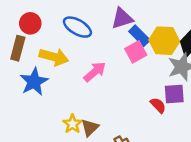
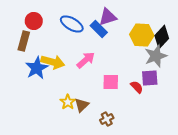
blue rectangle: (139, 36) -> (99, 29), moved
pink square: (136, 52) -> (111, 82), moved, turned 30
yellow arrow: (54, 57) -> (53, 62), moved

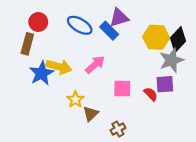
yellow star: (68, 102) -> (75, 100), moved

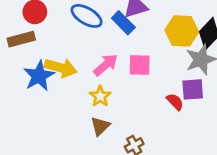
brown rectangle: (27, 44) -> (21, 39), turned 60
pink square: (122, 89) -> (140, 65), moved
yellow star: (75, 100) -> (100, 96), moved

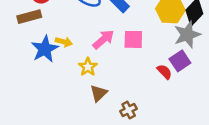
yellow arrow: (61, 68) -> (64, 42), size x0.6
purple square: (193, 89) -> (180, 61), turned -30
yellow star: (100, 96) -> (88, 67), moved

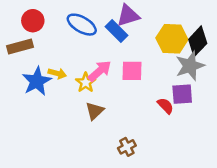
purple square: (180, 61) -> (182, 94), turned 30
yellow star: (88, 67) -> (86, 83), moved
brown triangle: (99, 93) -> (95, 111), moved

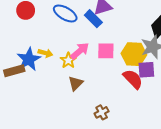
yellow hexagon: (172, 39) -> (134, 54), moved
brown rectangle: (20, 46) -> (14, 71), moved
red semicircle: (165, 106) -> (133, 79), size x1.5

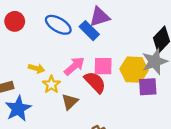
blue star: (29, 59) -> (18, 109), moved
yellow star: (68, 60) -> (51, 84), moved
red semicircle: (133, 79) -> (95, 82), moved

